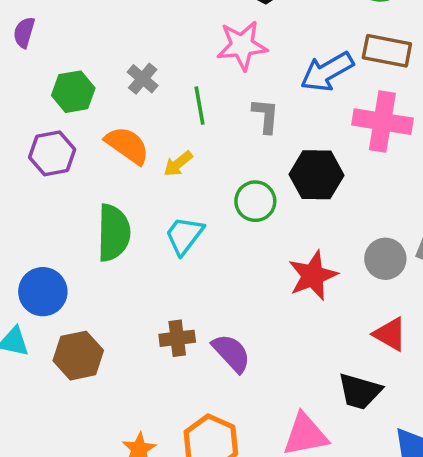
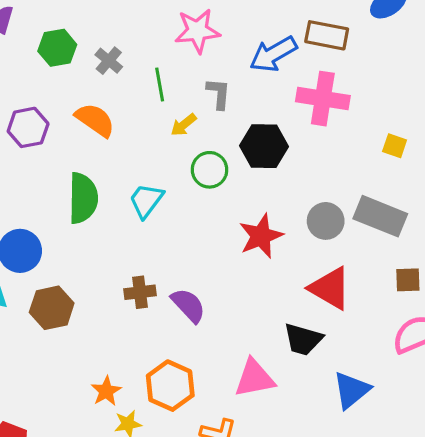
green hexagon: (73, 92) -> (57, 48), moved
yellow arrow: (178, 164) -> (184, 125), moved
red triangle: (390, 334) -> (330, 288), size x1.4

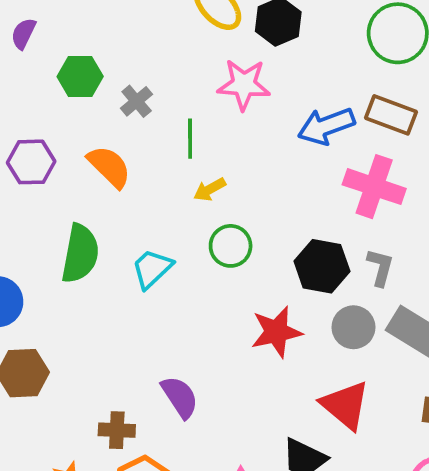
gray L-shape: (219, 93) -> (380, 267), moved
black hexagon: (264, 146) -> (322, 266), moved
brown cross: (140, 292) -> (117, 430), moved

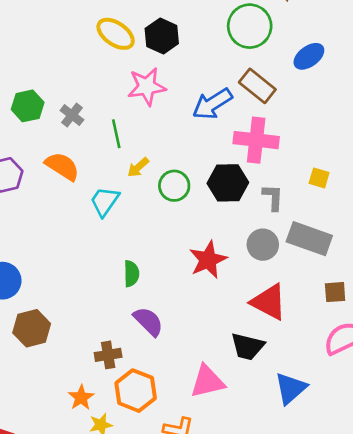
brown rectangle: (391, 115) -> (257, 86), turned 30
green circle: (231, 246) -> (174, 186), moved
green semicircle: (80, 254) -> (131, 274), moved, size x0.6
black hexagon: (322, 266) -> (228, 183), moved
cyan trapezoid: (152, 269) -> (105, 201), moved

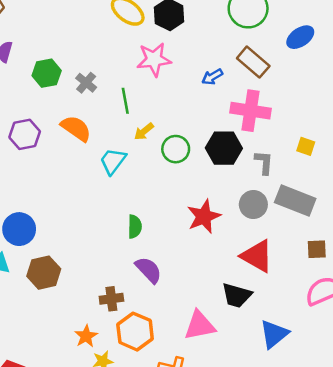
blue arrow: (212, 104) -> (212, 77), size x0.6

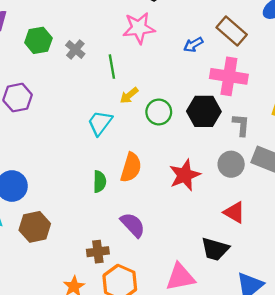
orange semicircle: (76, 128) -> (131, 167), moved, turned 72
green semicircle: (135, 227) -> (100, 182), moved
red triangle: (257, 256) -> (234, 212), size x0.7

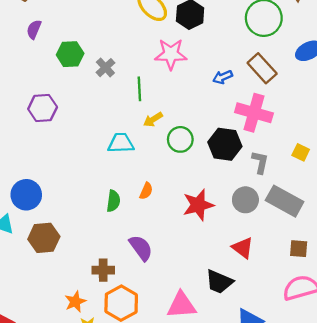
cyan trapezoid: (100, 123) -> (121, 143), turned 44
orange semicircle: (131, 167) -> (146, 191), size x0.6

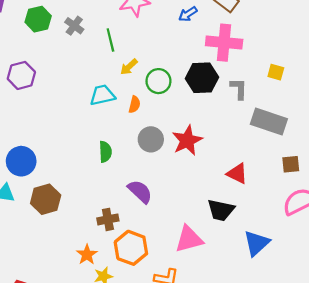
orange semicircle: (146, 191) -> (135, 104), moved
gray circle: (245, 200) -> (151, 139), moved

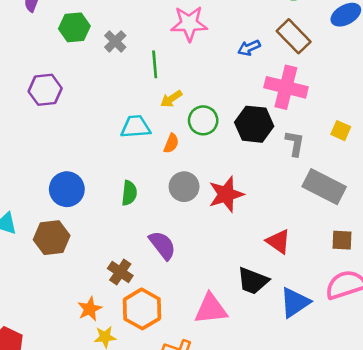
blue circle: (21, 161) -> (67, 189), moved
brown cross: (108, 219) -> (120, 272), turned 36
blue triangle: (257, 243) -> (295, 303), moved

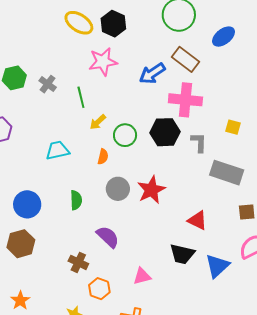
blue arrow: (249, 48) -> (152, 73), size x1.5
cyan trapezoid: (136, 127) -> (58, 150), moved
orange star: (90, 309) -> (20, 300), moved
orange hexagon: (142, 309) -> (99, 289), size x0.7
pink triangle: (211, 309) -> (142, 276), moved, size x0.7

